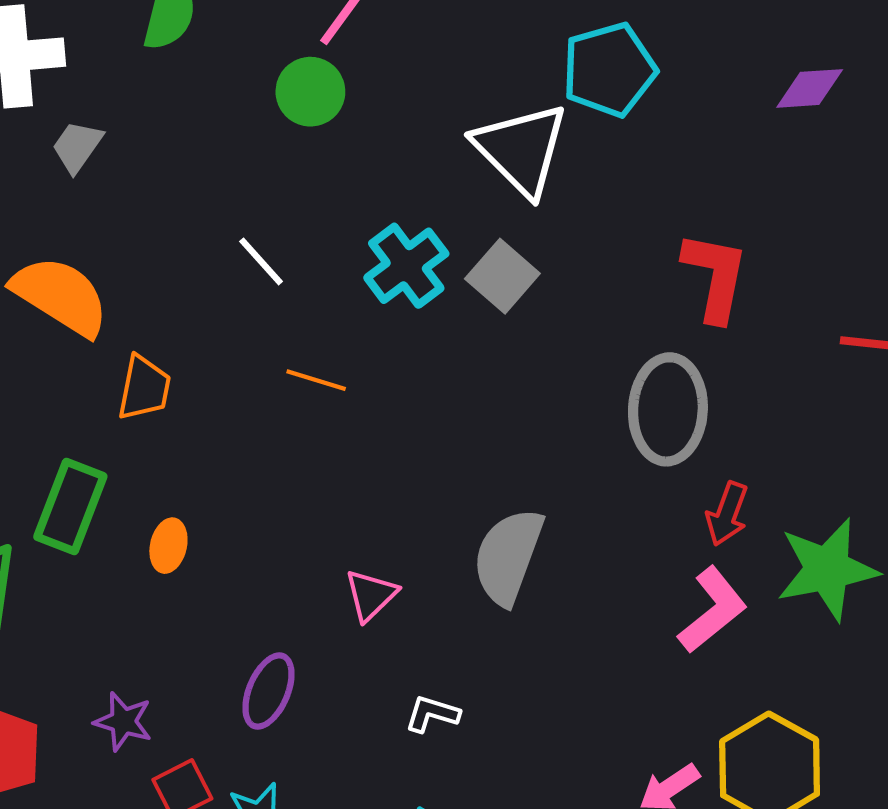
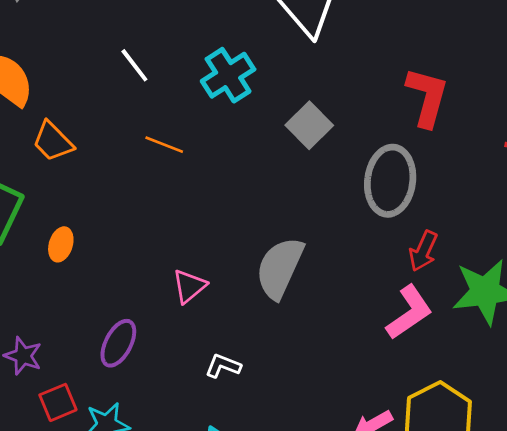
gray square: (502, 276) -> (309, 125), moved
orange trapezoid: (144, 388) -> (53, 141), turned 120

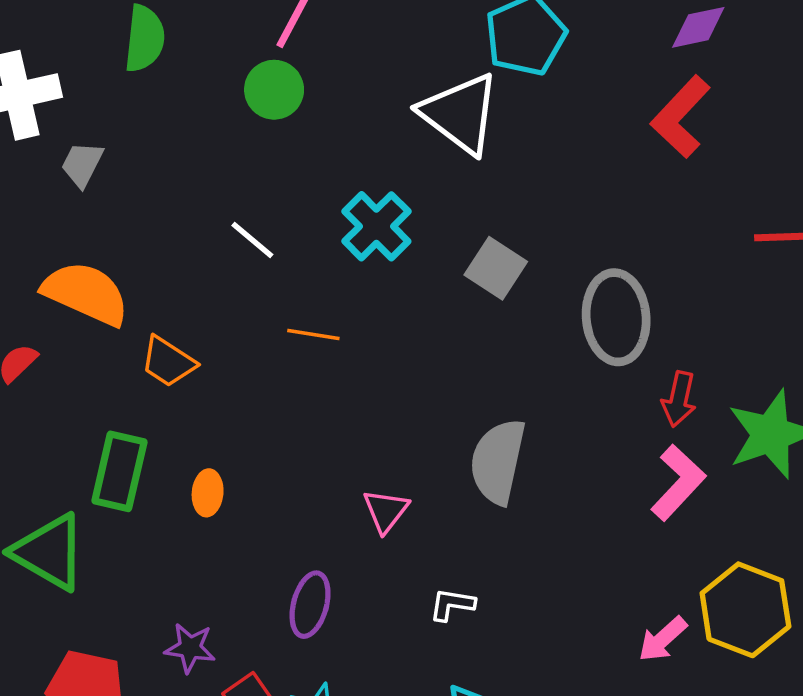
red L-shape: (427, 97) -> (681, 117), moved, turned -140

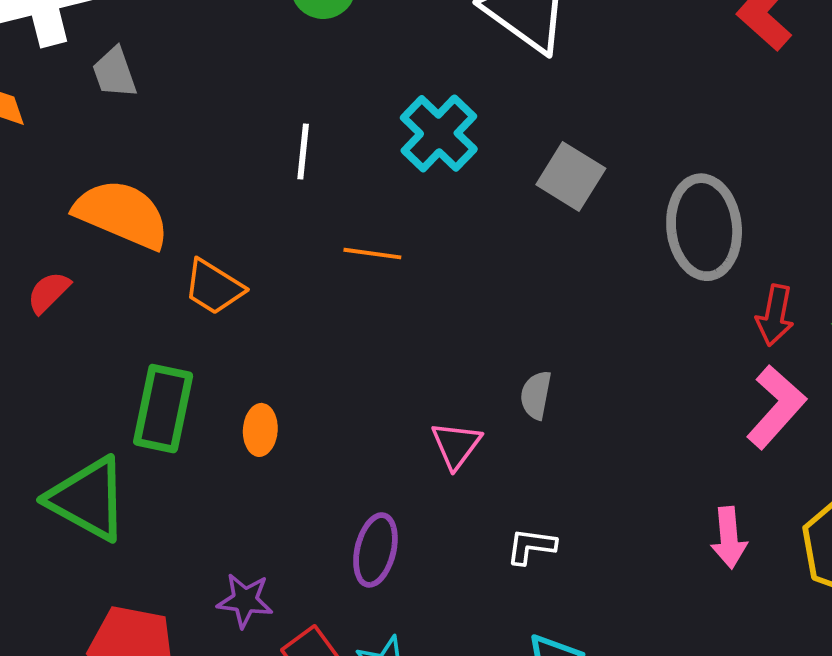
gray trapezoid: (82, 164) -> (115, 73), turned -45
white line: (252, 240) -> (303, 151), turned 57
gray semicircle: (498, 461) -> (536, 395), moved, size x0.5
pink arrow: (663, 639) -> (729, 538), moved, turned -52

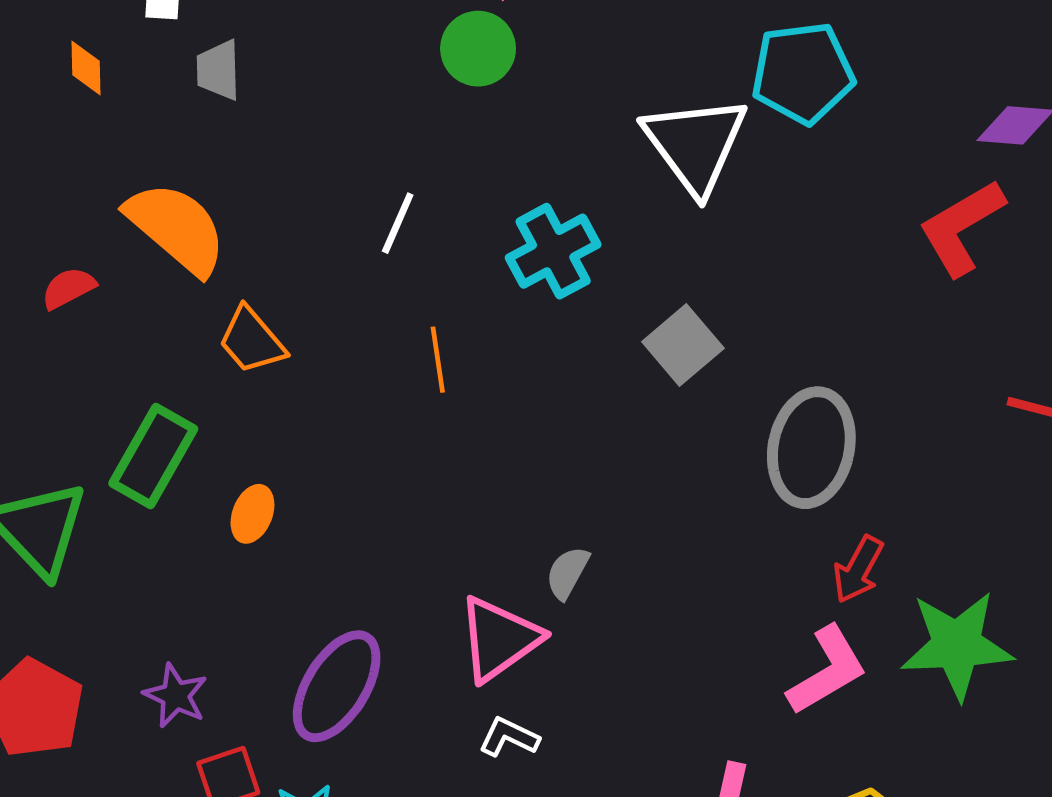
orange line: (372, 254) -> (438, 360), turned 56
pink triangle: (456, 445) -> (499, 639), moved, size x1.5
purple ellipse: (375, 550) -> (337, 686), size x1.4

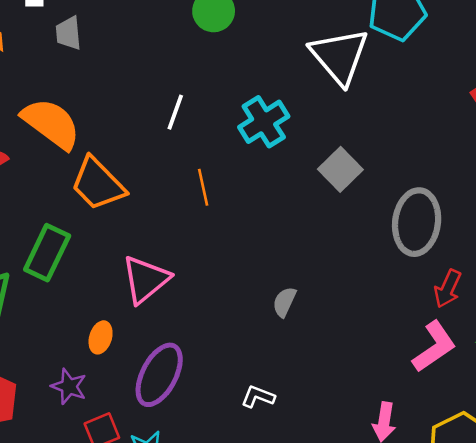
orange trapezoid: (252, 341) -> (98, 184), size x1.4
orange ellipse: (252, 514) -> (101, 337), moved
pink triangle: (499, 639) -> (145, 279), moved

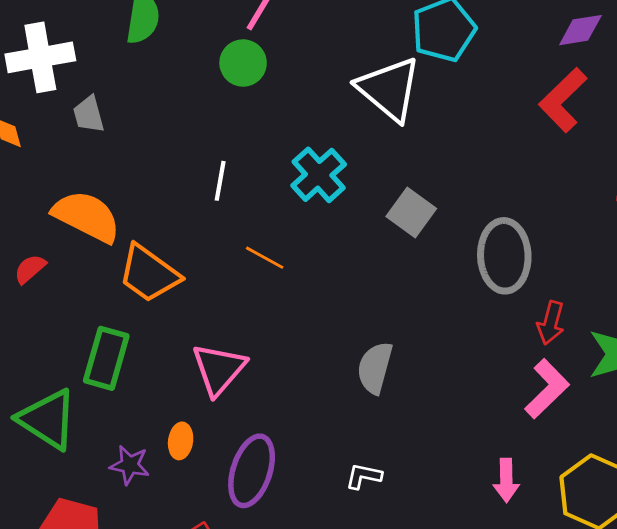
orange line: (203, 187) -> (265, 258), turned -39
gray semicircle: (284, 302) -> (375, 368), size x1.5
purple star: (69, 386) -> (130, 465), moved

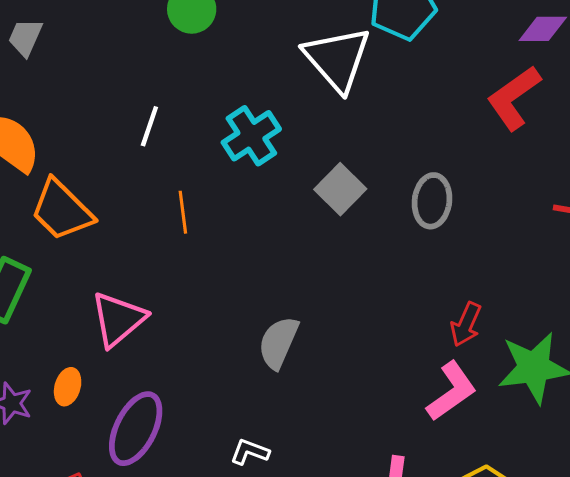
gray trapezoid: (89, 114) -> (25, 37), turned 30
gray ellipse: (504, 256) -> (432, 201), moved, size x0.7
orange line: (265, 258) -> (183, 212), turned 45

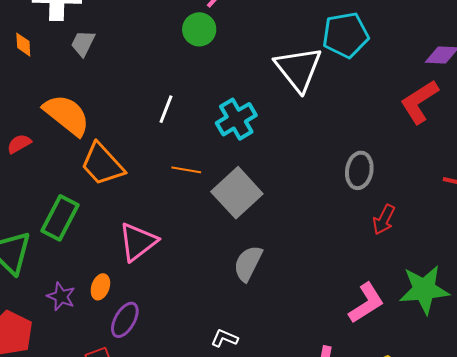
gray square: (340, 189) -> (237, 193), moved, size x1.4
orange line: (183, 212) -> (186, 170), turned -76
red arrow: (466, 324) -> (384, 220), moved
purple ellipse: (136, 429) -> (125, 320), moved, size x0.7

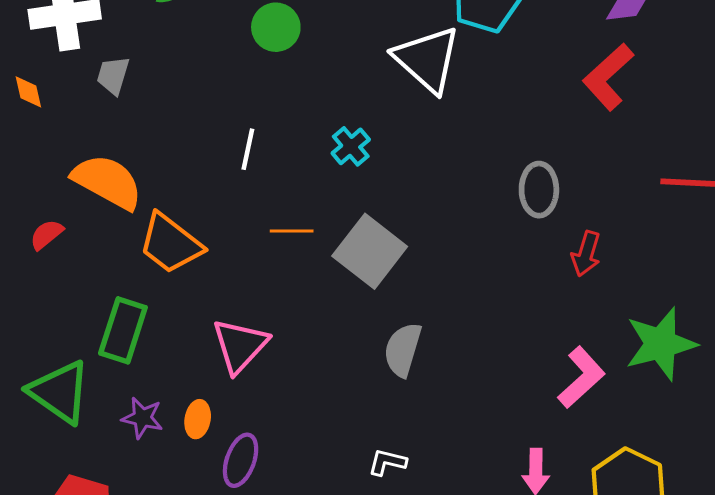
cyan cross: (236, 119) -> (351, 146), size x0.7
purple star: (61, 296) -> (142, 418), moved

